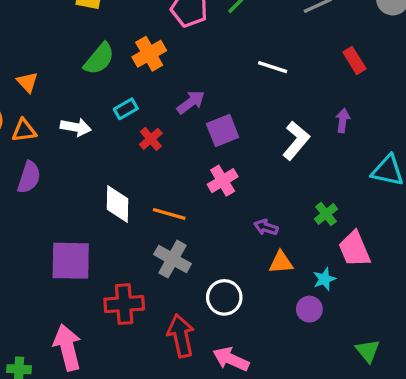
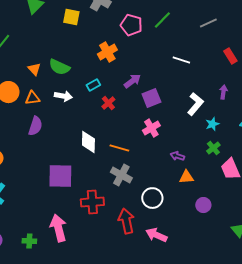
green semicircle: (99, 59) -> (59, 67), moved, turned 75
cyan star: (324, 279) -> (212, 124), moved

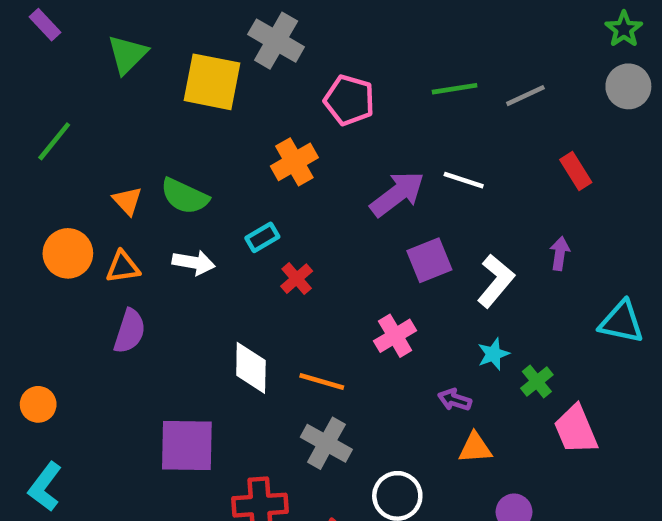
yellow square: (71, 17) -> (212, 82), size x1.5
green line: (162, 20) -> (455, 89), moved, turned 36
purple arrow: (132, 81) -> (397, 194), moved, size x1.4
purple square: (151, 98) -> (429, 260), moved
cyan star: (212, 124) -> (493, 354), moved

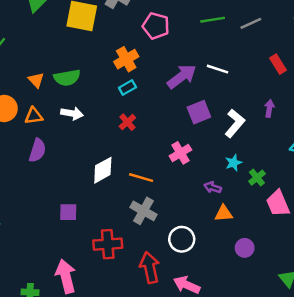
green semicircle: (185, 196) -> (67, 78), turned -35
cyan rectangle: (262, 237) -> (127, 88), moved
white diamond: (251, 368) -> (103, 170), turned 60
purple square: (187, 446) -> (68, 212), size x0.6

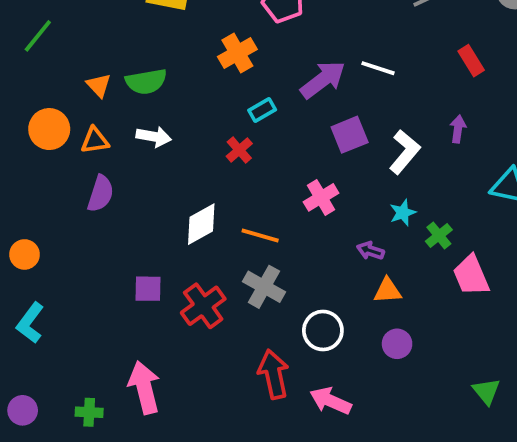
cyan rectangle: (127, 88) -> (262, 110), moved
red cross: (108, 244) -> (203, 306), moved, turned -32
purple circle: (245, 248) -> (397, 344), moved

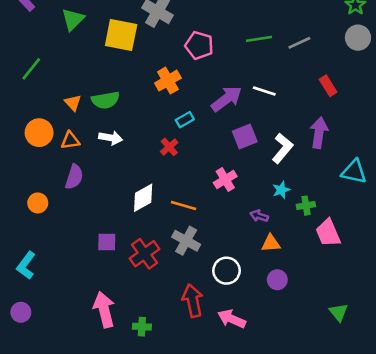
purple arrow: (458, 129) -> (319, 133), size x1.6
green cross: (439, 235) -> (306, 206), turned 30
orange circle: (25, 254) -> (38, 203), moved
purple circle: (23, 410) -> (21, 312), moved
green cross: (89, 412) -> (142, 327), moved

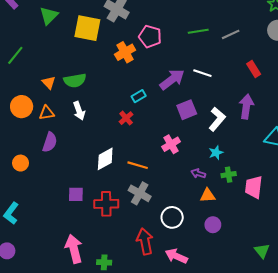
orange cross: (168, 81) -> (125, 52), moved
white arrow: (111, 138) -> (79, 111), turned 60
green cross: (306, 206) -> (229, 175), moved
pink trapezoid: (328, 233) -> (254, 187), turned 30
red cross: (144, 254) -> (106, 204), turned 35

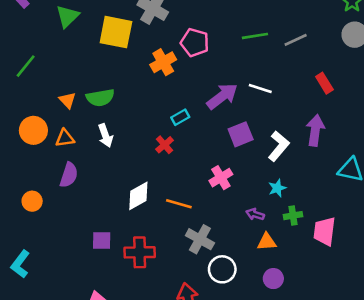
gray cross: (140, 193) -> (200, 239), moved

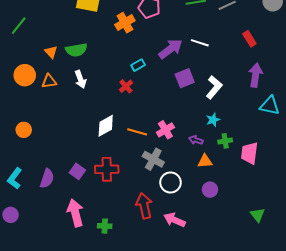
purple arrow: (315, 130) -> (256, 75), moved
purple semicircle: (69, 175) -> (47, 178), moved
pink cross: (221, 178) -> (165, 130), moved
purple square: (102, 240) -> (77, 171), moved, turned 35

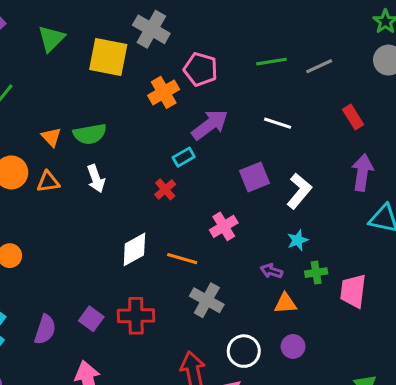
purple arrow: (170, 49) -> (210, 125), moved
pink cross: (165, 130) -> (224, 226), moved
white circle: (170, 182) -> (244, 351), moved

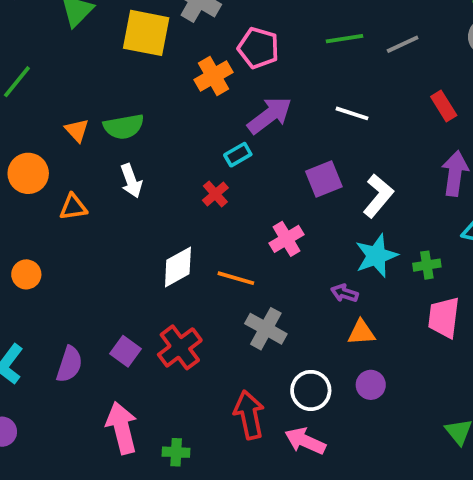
orange triangle: (48, 182) -> (73, 207), moved
cyan star: (298, 240) -> (376, 256), size x1.6
green cross: (316, 273) -> (427, 265), moved
red cross: (136, 316) -> (180, 347), turned -36

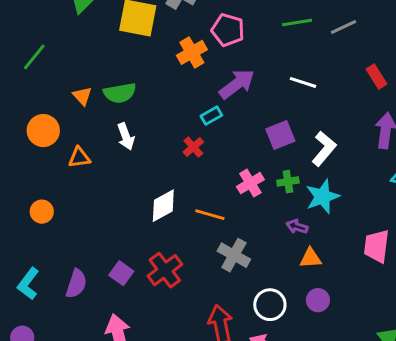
green cross: (427, 265) -> (288, 182), moved

